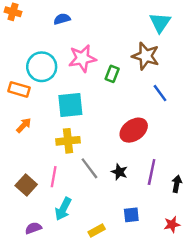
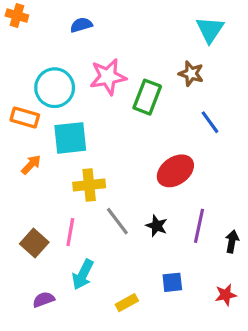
brown star: (146, 56) -> (191, 74), size x0.7
green rectangle: (112, 74) -> (147, 97), size x1.5
cyan square: (70, 105) -> (70, 138), moved

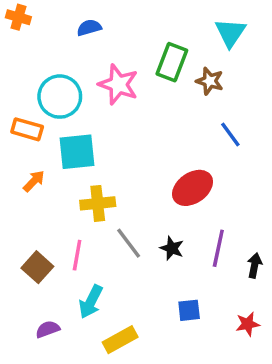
pink star: (108, 77) -> (118, 84), turned 30
green rectangle: (147, 97) -> (172, 62), moved
yellow rectangle: (127, 303) -> (120, 340), moved, size x1.4

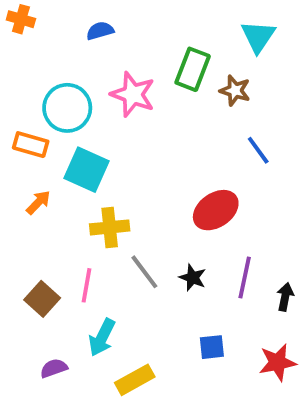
cyan square: (77, 152) -> (87, 170), turned 30
red star: (248, 324) -> (277, 362), size x1.4

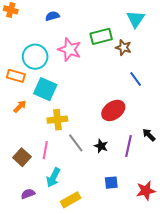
green rectangle: (193, 69) -> (101, 36), turned 55
black arrow: (285, 297) -> (149, 135), moved, turned -56

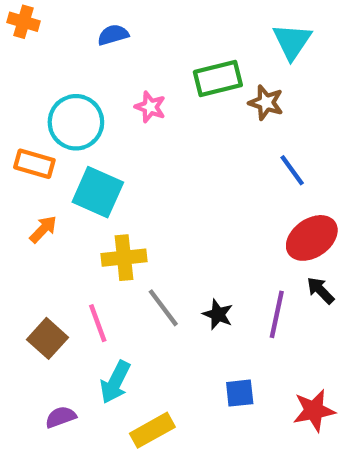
pink star: (70, 50) -> (150, 107), size x0.6
red ellipse: (113, 110) -> (312, 238), moved
pink line: (45, 150) -> (98, 323), turned -30

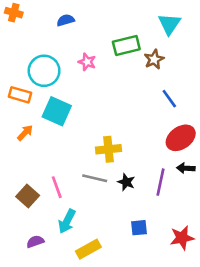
brown star: (266, 103) -> (154, 59), turned 30
yellow cross: (124, 258) -> (109, 149), moved
black arrow: (321, 290) -> (186, 168), turned -42
gray line: (163, 308) -> (95, 178), turned -40

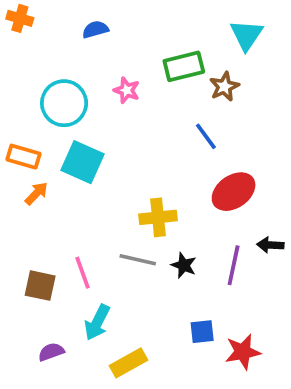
orange rectangle: (20, 95) -> (24, 157), moved
blue line: (169, 99) -> (206, 136), moved
red ellipse: (181, 138) -> (234, 192), moved
brown square: (28, 196) -> (40, 286), turned -30
red star: (182, 238) -> (243, 352), moved

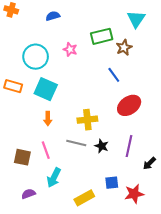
orange arrow: (36, 193) -> (48, 119), moved, turned 136
black arrow: (270, 245) -> (149, 163), moved, turned -48
yellow rectangle: (129, 363) -> (84, 198), moved

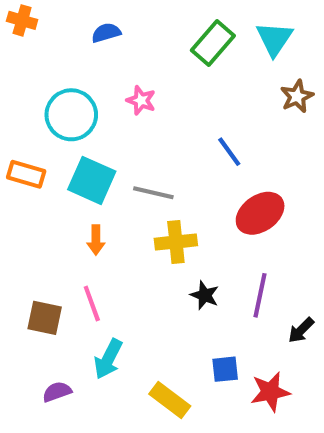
green rectangle: (102, 36) -> (213, 43), moved, turned -35
brown star: (124, 47) -> (297, 96), moved
gray line: (76, 143) -> (153, 193), moved
yellow rectangle: (84, 198) -> (170, 400), turned 66

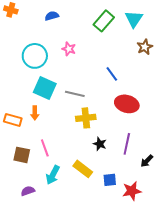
orange rectangle: (26, 174) -> (13, 120), moved
red ellipse: (260, 213) -> (127, 104), turned 50
orange arrow: (96, 240) -> (35, 113), moved
yellow rectangle: (170, 400) -> (83, 169), moved

